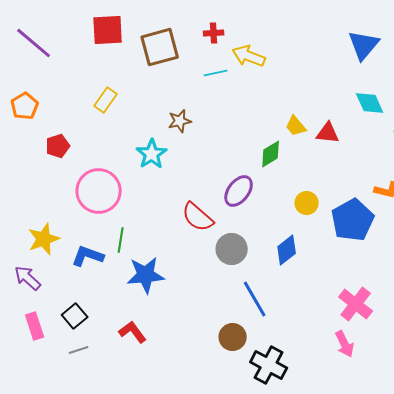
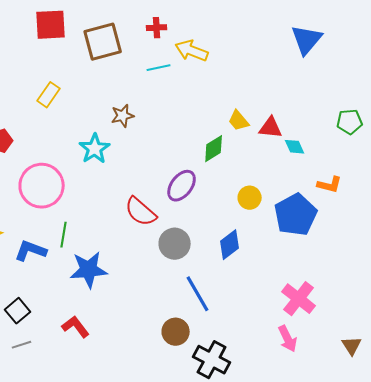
cyan diamond: (370, 103) -> (295, 147), moved, size x0.7

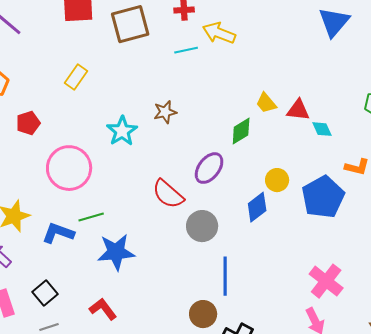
brown star: (123, 116) -> (165, 112), moved
green line: (64, 235) -> (91, 217), turned 65
blue diamond: (230, 245) -> (257, 207), moved
blue line: (198, 294) -> (225, 276), turned 30

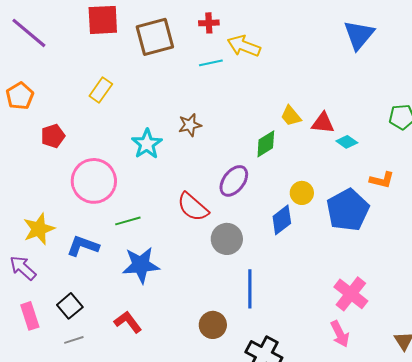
cyan diamond: (322, 129) -> (347, 142), turned -30
green line: (91, 217) -> (128, 221), moved
brown circle: (203, 314) -> (213, 325), moved

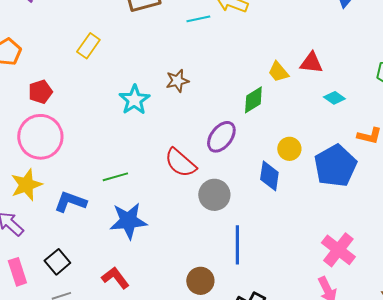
red triangle: (323, 123) -> (311, 63), moved
pink circle: (94, 181) -> (40, 137), moved
blue diamond: (282, 220) -> (269, 176), turned -44

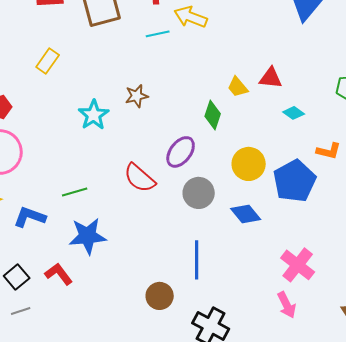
green diamond: (253, 100) -> (213, 115), turned -40
yellow circle: (289, 149) -> (249, 164), size x1.4
blue diamond: (269, 176) -> (246, 214), moved, turned -48
gray circle: (214, 195) -> (199, 193), moved
red L-shape: (115, 278) -> (59, 274), moved

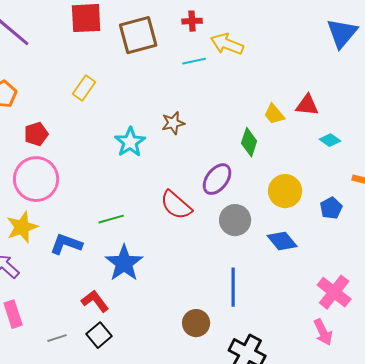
blue pentagon: (295, 181) -> (331, 208), size x0.5
blue star: (88, 236) -> (124, 263), turned -30
black square: (17, 277) -> (99, 335), moved

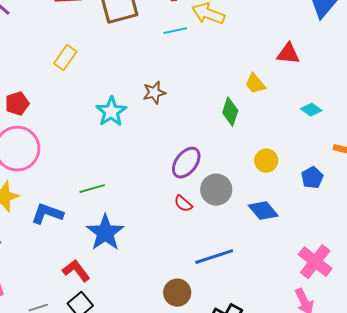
red triangle: (307, 105) -> (288, 54), moved
purple ellipse: (217, 179) -> (186, 163), moved
yellow circle: (285, 191) -> (266, 161), size x0.7
red semicircle: (176, 205) -> (183, 204), moved, size x0.6
blue line: (233, 287) -> (214, 257), turned 72

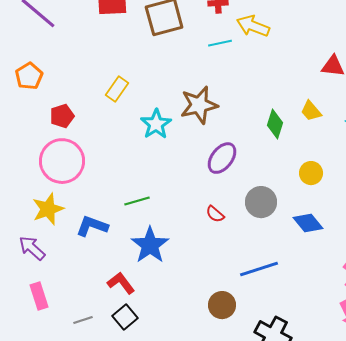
yellow rectangle: (65, 58) -> (117, 89), moved
yellow trapezoid: (255, 84) -> (311, 111), moved
brown star: (154, 93) -> (199, 105), size x1.6
purple ellipse: (186, 163) -> (222, 158), moved
red semicircle: (183, 204) -> (215, 214), moved

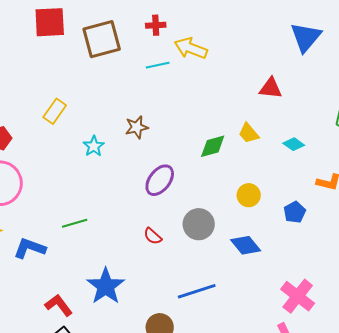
brown star: (199, 105) -> (137, 127), size x0.6
cyan star: (156, 124) -> (94, 146), size x0.7
green diamond: (275, 124) -> (213, 146), turned 56
blue star: (150, 245) -> (106, 286), moved

